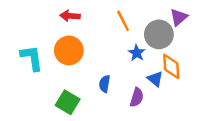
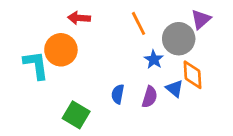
orange circle: (69, 50) -> (61, 50), moved
purple semicircle: (137, 97) -> (150, 97), moved

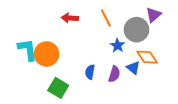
red arrow: (79, 18) -> (70, 18), moved
orange circle: (61, 50) -> (47, 54), moved
orange diamond: (193, 75) -> (147, 57), turned -30

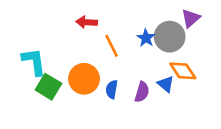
orange line: (106, 18) -> (112, 46), moved
blue star: (117, 46) -> (146, 38), moved
orange circle: (47, 54) -> (84, 79), moved
green square: (58, 88) -> (48, 87), moved

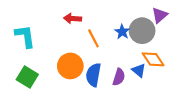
cyan L-shape: (34, 62) -> (25, 36), moved
green square: (48, 87) -> (27, 77), moved
blue semicircle: (112, 89) -> (93, 75), size x1.5

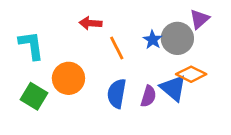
orange diamond: (153, 59) -> (191, 74), turned -30
orange circle: (70, 66) -> (68, 78), moved
blue triangle: (139, 70) -> (173, 88), size x1.5

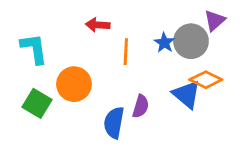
orange line: (117, 48) -> (126, 52), turned 30
blue semicircle: (117, 93) -> (114, 123), moved
purple semicircle: (148, 96) -> (141, 106), moved

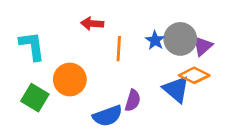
purple triangle: (215, 20) -> (203, 46), moved
blue semicircle: (114, 123) -> (108, 116), turned -120

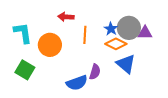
purple triangle: (203, 46) -> (145, 33), turned 42
orange diamond: (194, 75) -> (116, 44), moved
orange circle: (70, 79) -> (50, 45), moved

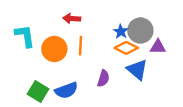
purple triangle: (145, 33) -> (158, 47), moved
orange line: (85, 35) -> (80, 46), moved
green square: (25, 70) -> (38, 91), moved
blue semicircle: (77, 83) -> (66, 90), moved

